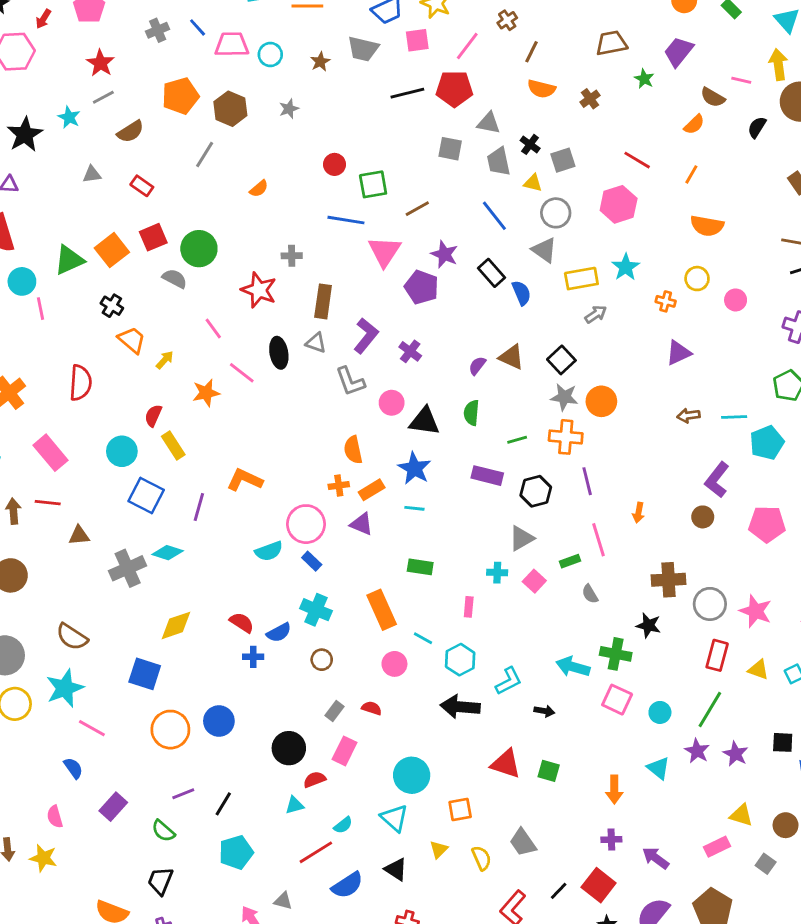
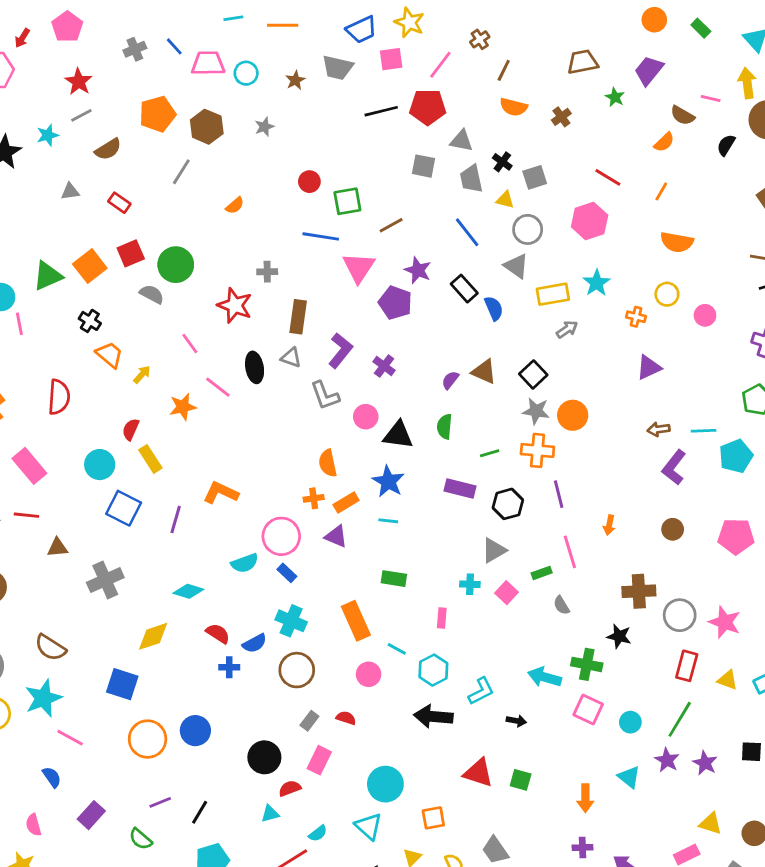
cyan star: (69, 117) -> (48, 135), turned 30
purple L-shape: (717, 480) -> (674, 467), moved
cyan diamond: (168, 553) -> (188, 591), moved
brown circle: (322, 660) -> (297, 670), size x1.6

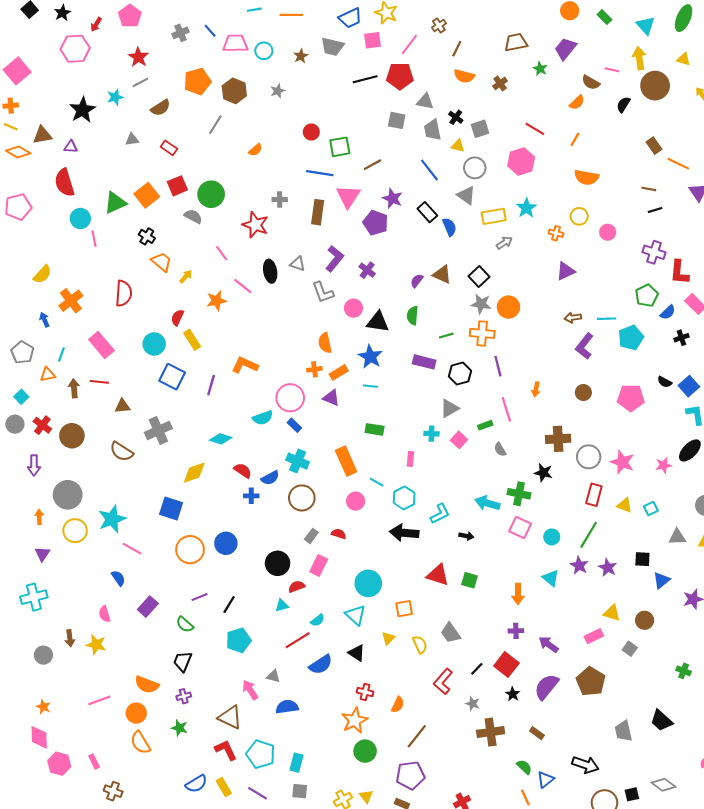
brown rectangle: (298, 317) -> (318, 212), moved
brown semicircle: (50, 648) -> (121, 452), moved

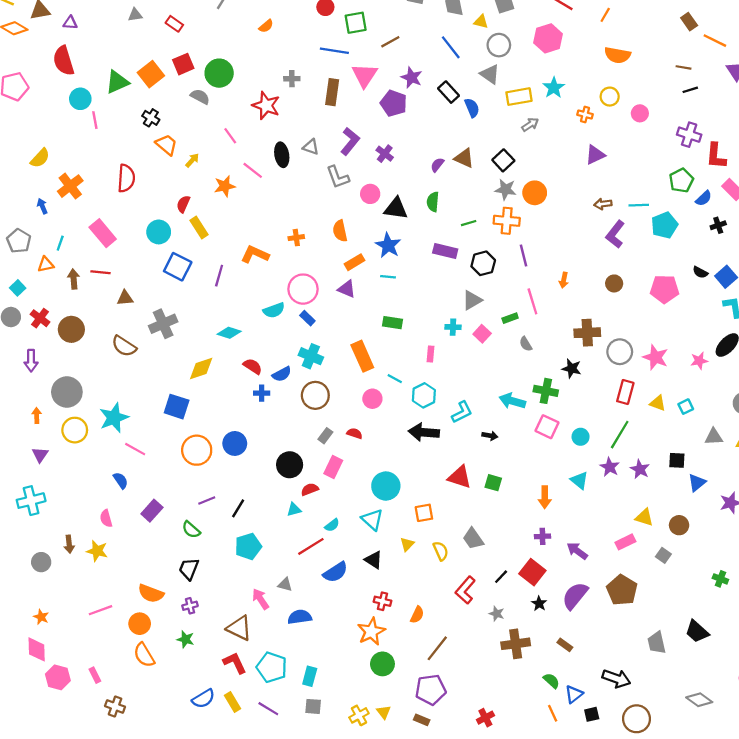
orange cross: (314, 369) -> (296, 238), moved
black square: (632, 794) -> (592, 714), moved

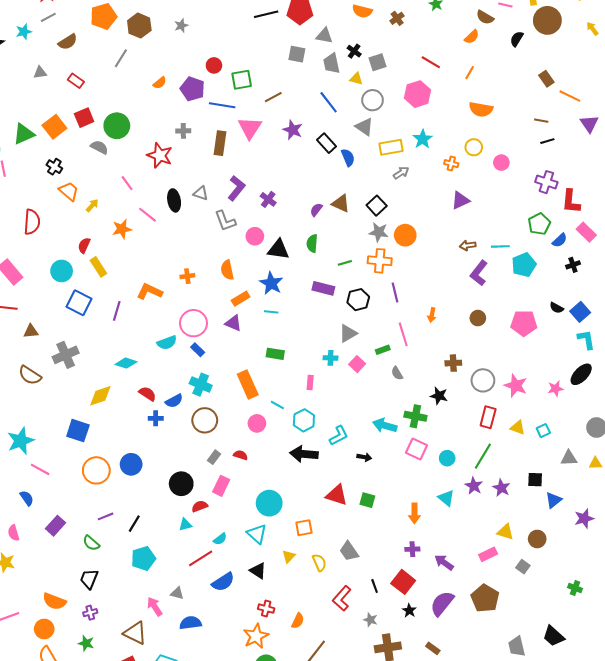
purple pentagon: (394, 103) -> (192, 89), moved
brown cross: (587, 333) -> (453, 363), size x0.7
black line: (501, 577) -> (375, 586), turned -64

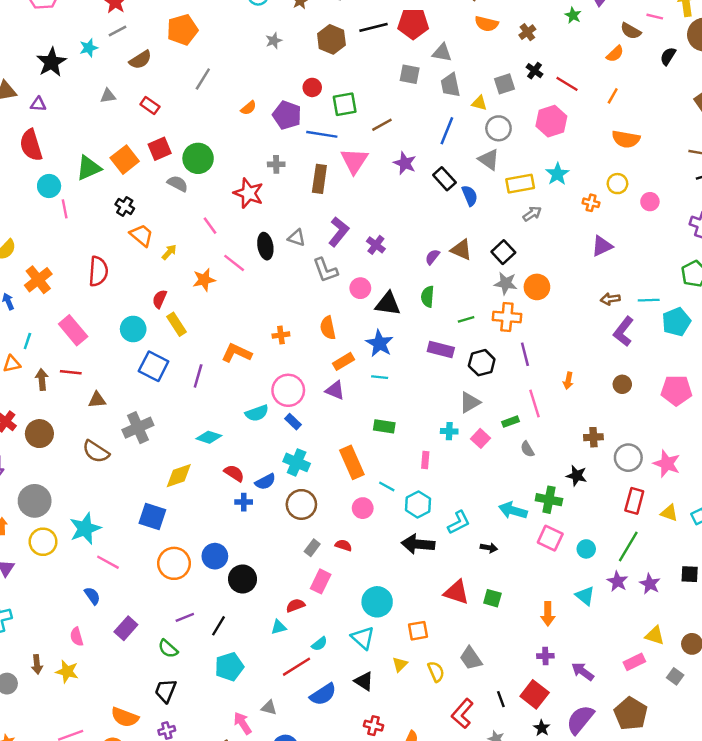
brown hexagon: (139, 26) -> (331, 39), moved
black cross: (354, 51) -> (535, 71), moved
blue line: (329, 102) -> (447, 131), turned 60
black circle: (181, 484) -> (243, 579), moved

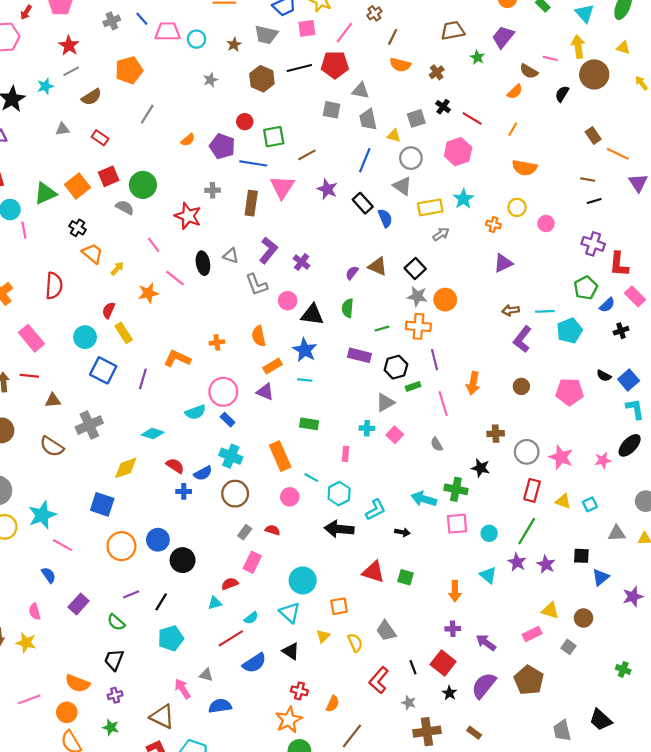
orange arrow: (568, 381) -> (473, 383), size x1.5
green rectangle: (511, 422) -> (413, 386), moved
pink square: (550, 538) -> (457, 524), turned -30

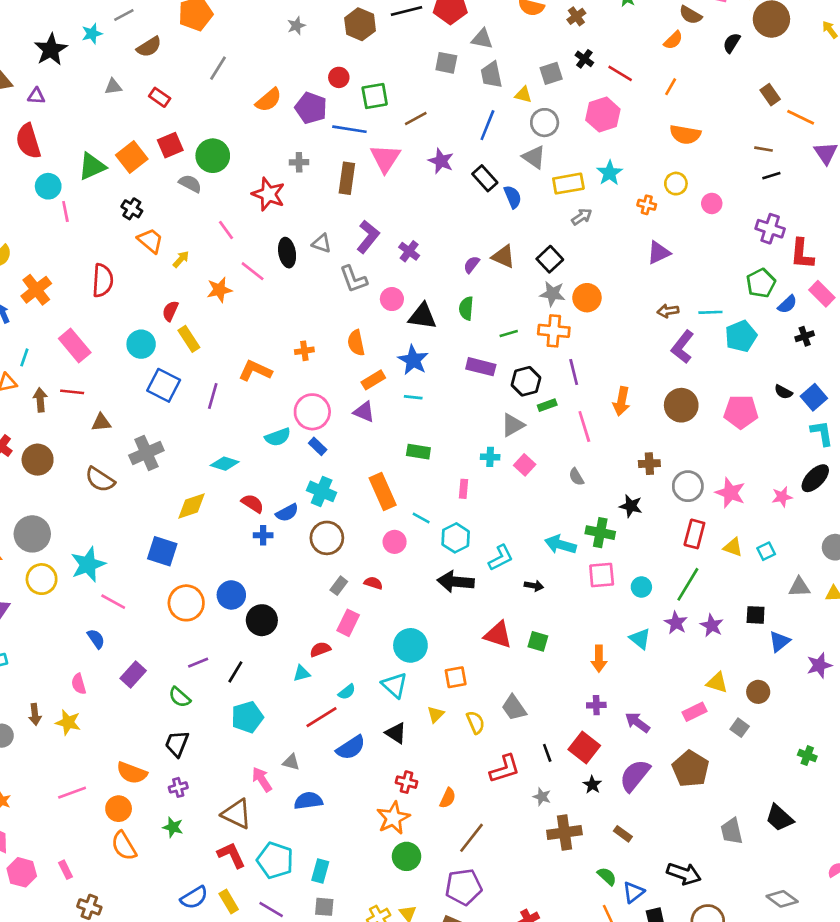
orange semicircle: (188, 140) -> (268, 100), size x1.5
brown circle: (521, 386) -> (681, 405), size x1.6
red L-shape: (379, 680) -> (505, 769), turned -148

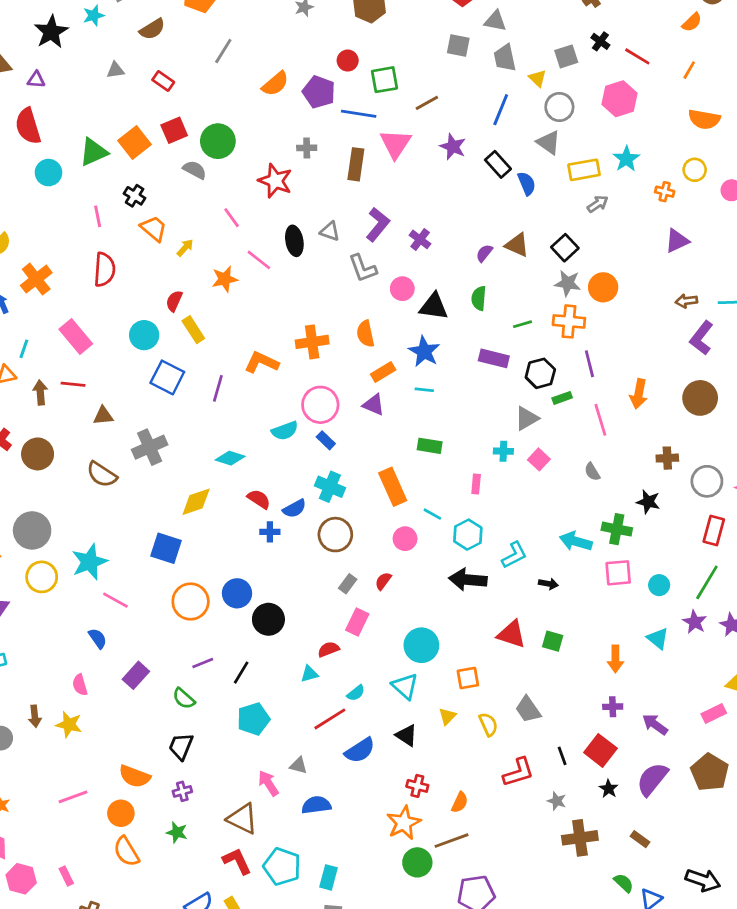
yellow triangle: (523, 95) -> (538, 78), turned 30
pink line: (65, 211) -> (98, 216), moved
orange cross: (304, 351) -> (312, 342), size x1.6
red semicircle: (373, 583) -> (383, 581), turned -72
brown line: (472, 838) -> (451, 841), moved, turned 32

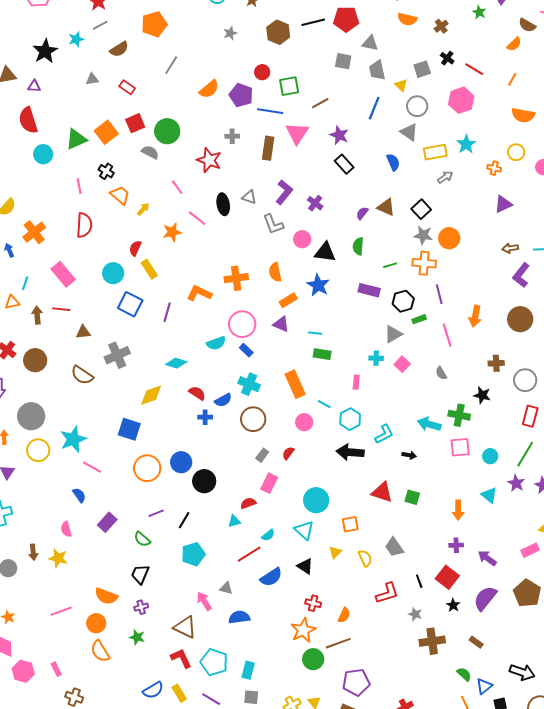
black rectangle: (498, 164) -> (344, 164), moved
cyan line: (424, 390) -> (315, 333), moved

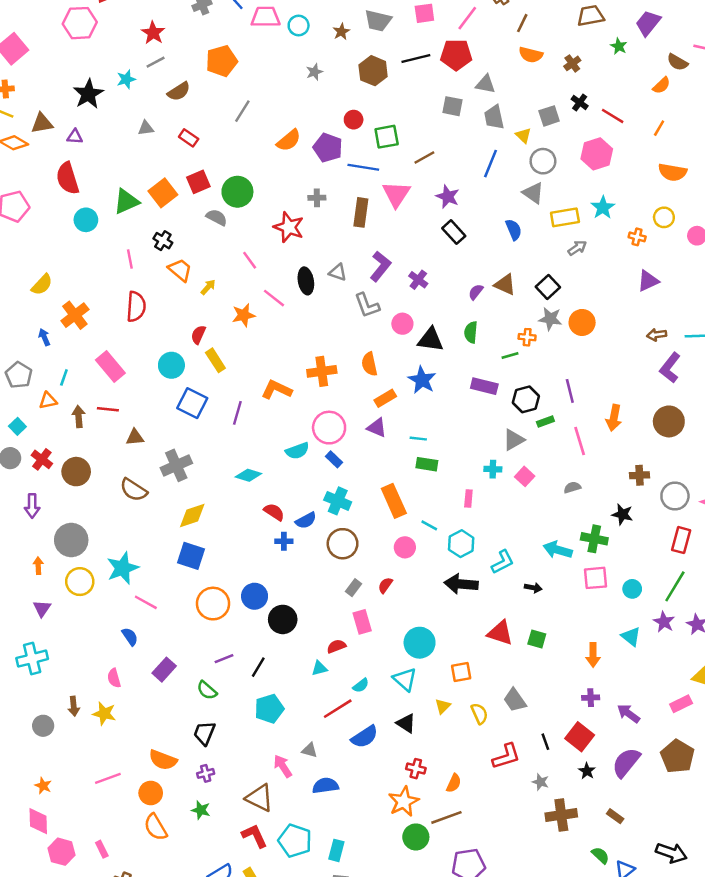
orange cross: (424, 263) -> (527, 337), moved, size x0.6
gray semicircle: (441, 373) -> (572, 487), turned 104
yellow diamond: (151, 395) -> (192, 516), moved
pink rectangle: (269, 483) -> (362, 622), turned -42

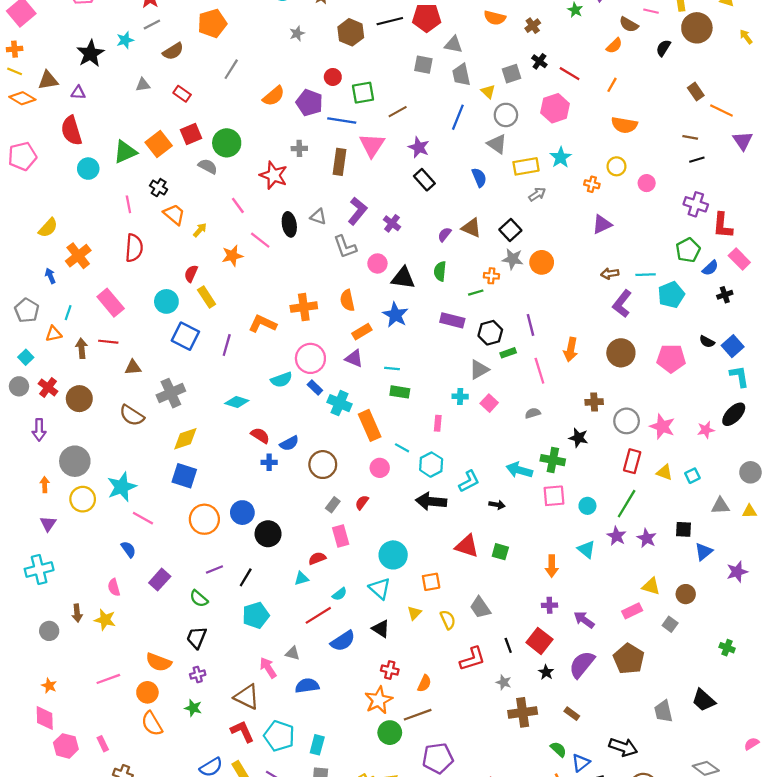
cyan cross: (338, 501) -> (340, 403), moved

